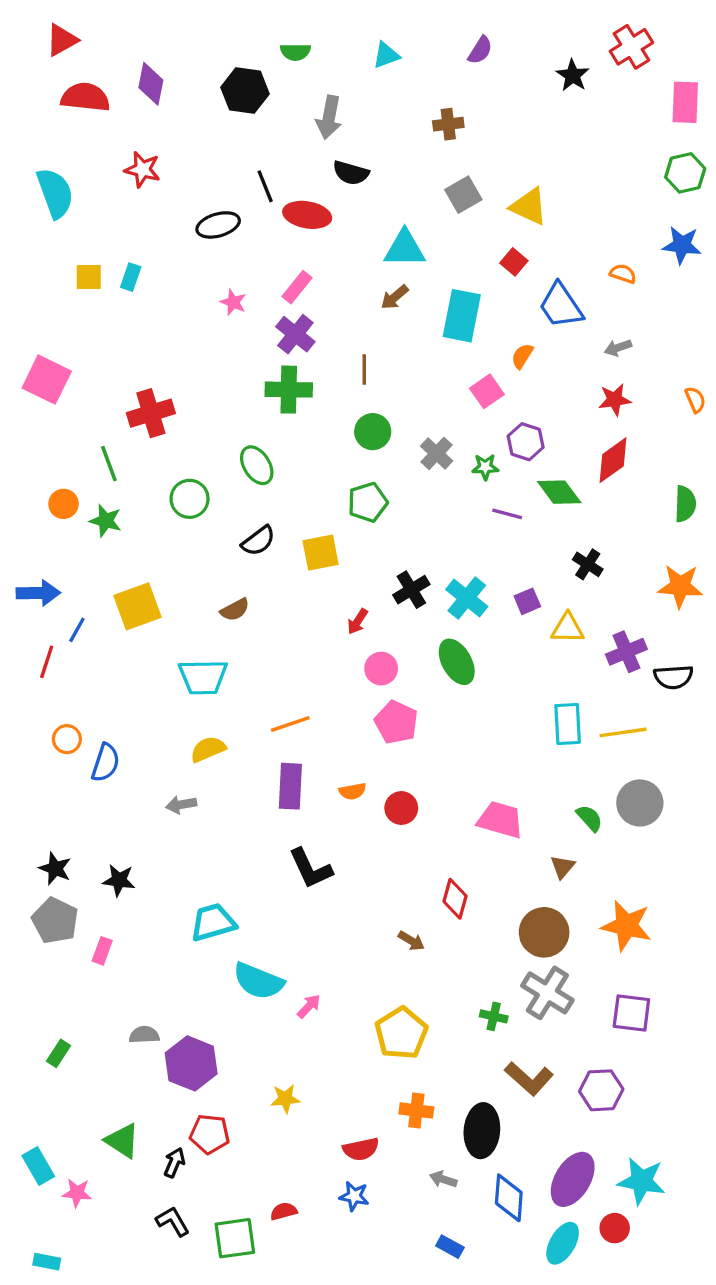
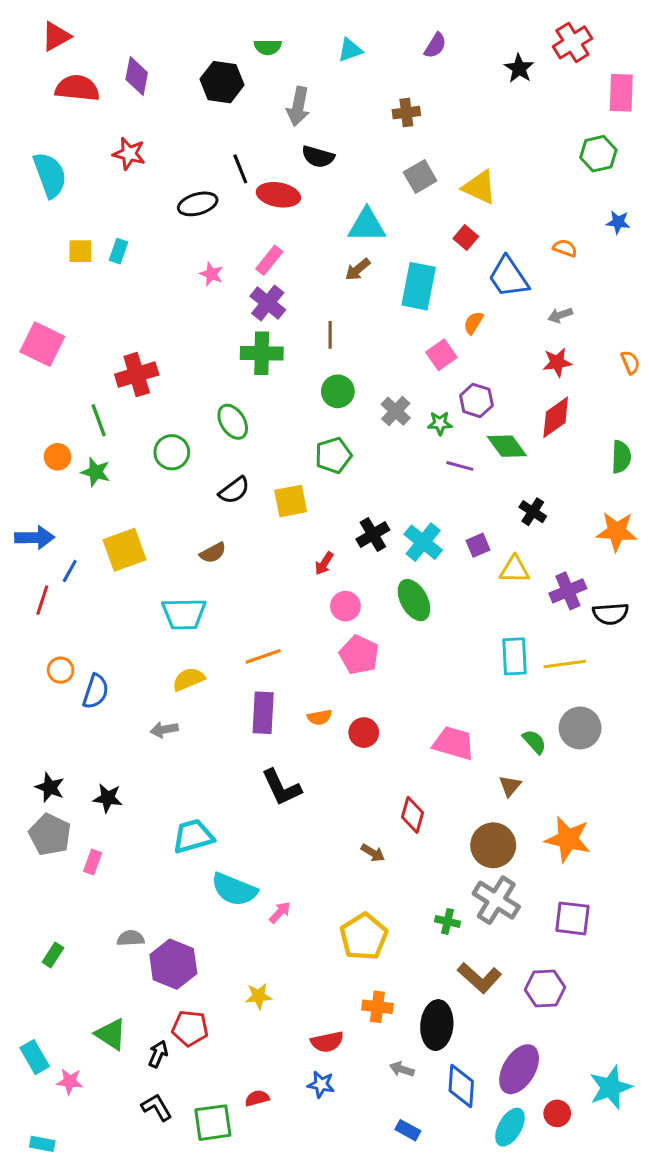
green hexagon: (685, 173) -> (598, 154), moved
blue star: (682, 245) -> (618, 222), size x0.7
cyan star: (642, 1181) -> (611, 1088), moved, turned -30

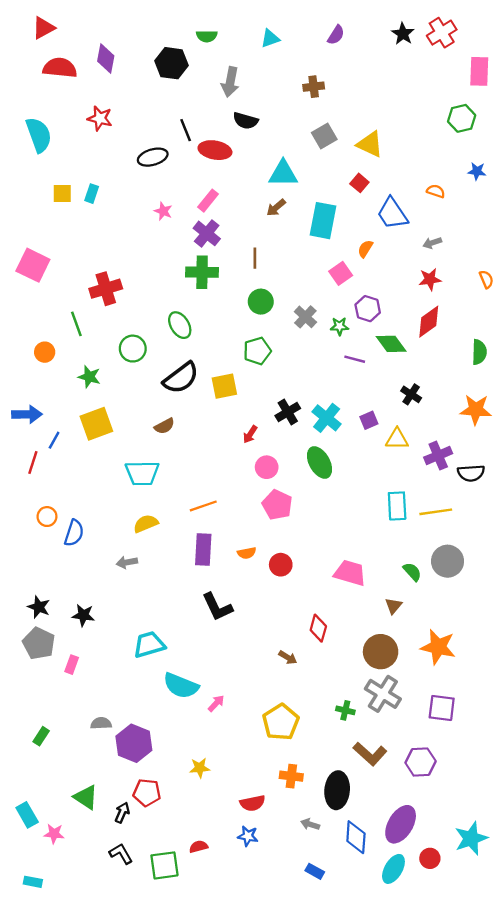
black star: (519, 68) -> (403, 34), moved
green star: (96, 472) -> (89, 377), moved
black semicircle: (234, 490) -> (181, 378), size x1.5

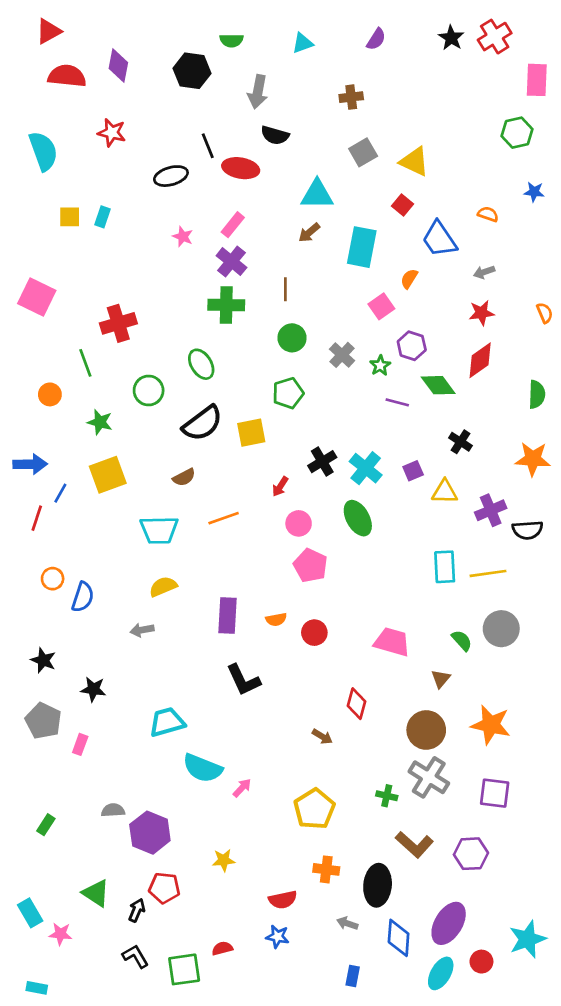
green star: (339, 326) -> (380, 365), turned -30
orange line: (203, 506) -> (224, 518), moved
black star: (39, 607) -> (43, 660), moved
blue rectangle: (315, 871) -> (353, 976), turned 72

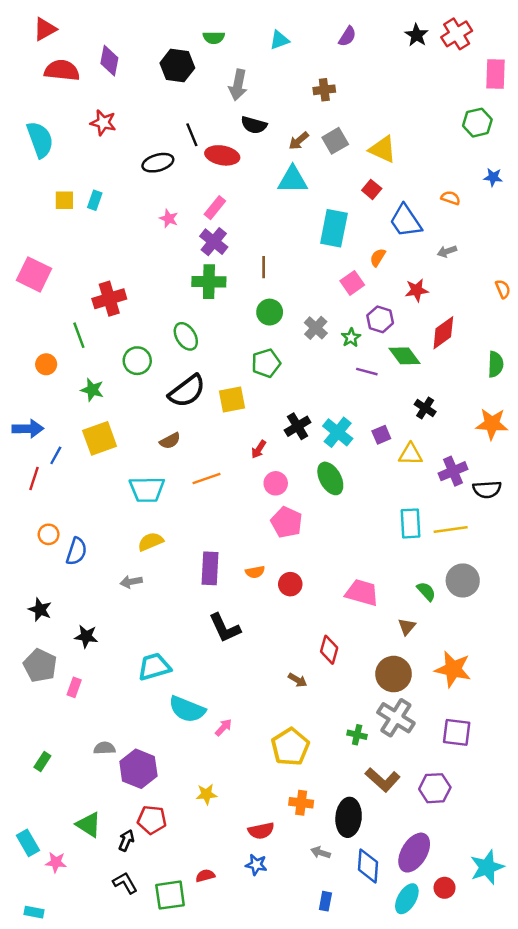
brown arrow: (309, 233) -> (299, 141), moved
red star: (481, 313) -> (417, 290), moved

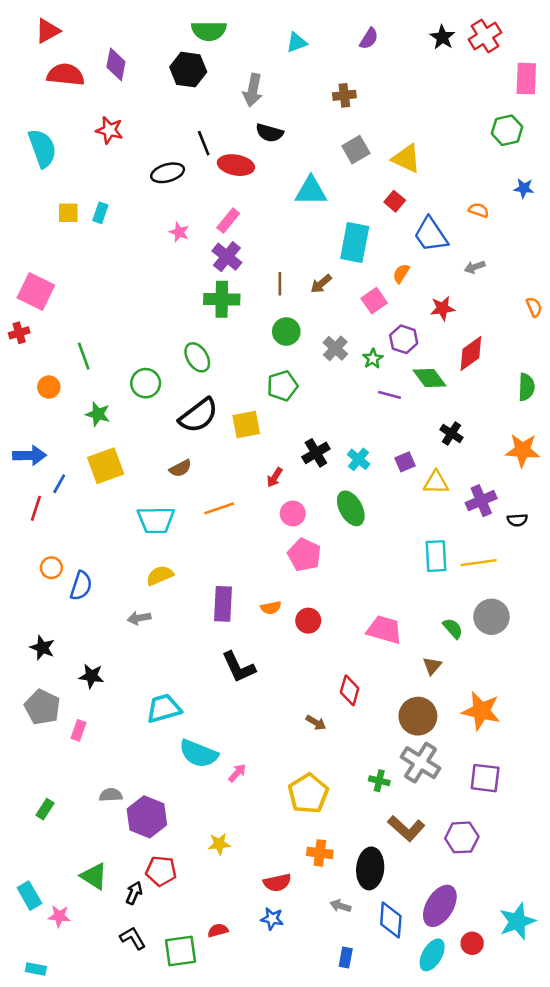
green semicircle: (214, 38) -> (209, 31), moved, size x1.5
brown arrow: (299, 141) -> (321, 284), moved
red cross: (109, 299) -> (19, 333), moved, size x0.6
cyan cross: (338, 432) -> (359, 459), size x0.7
black semicircle: (487, 489) -> (517, 520), size x0.7

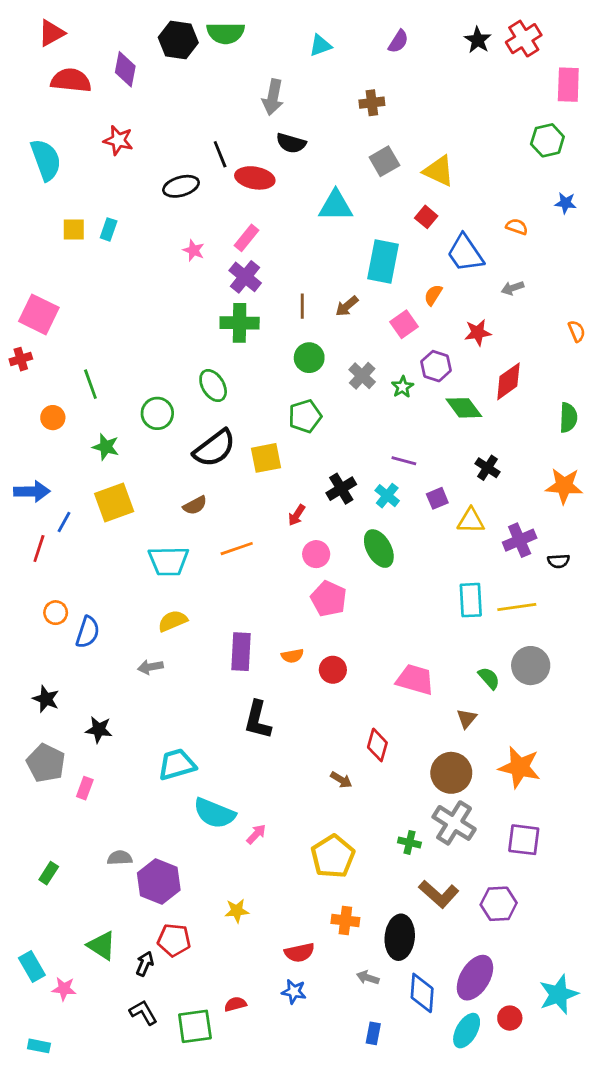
black hexagon: (188, 70) -> (178, 40), moved
purple line: (390, 395) -> (404, 461), moved
black L-shape: (239, 667) -> (258, 720), turned 39

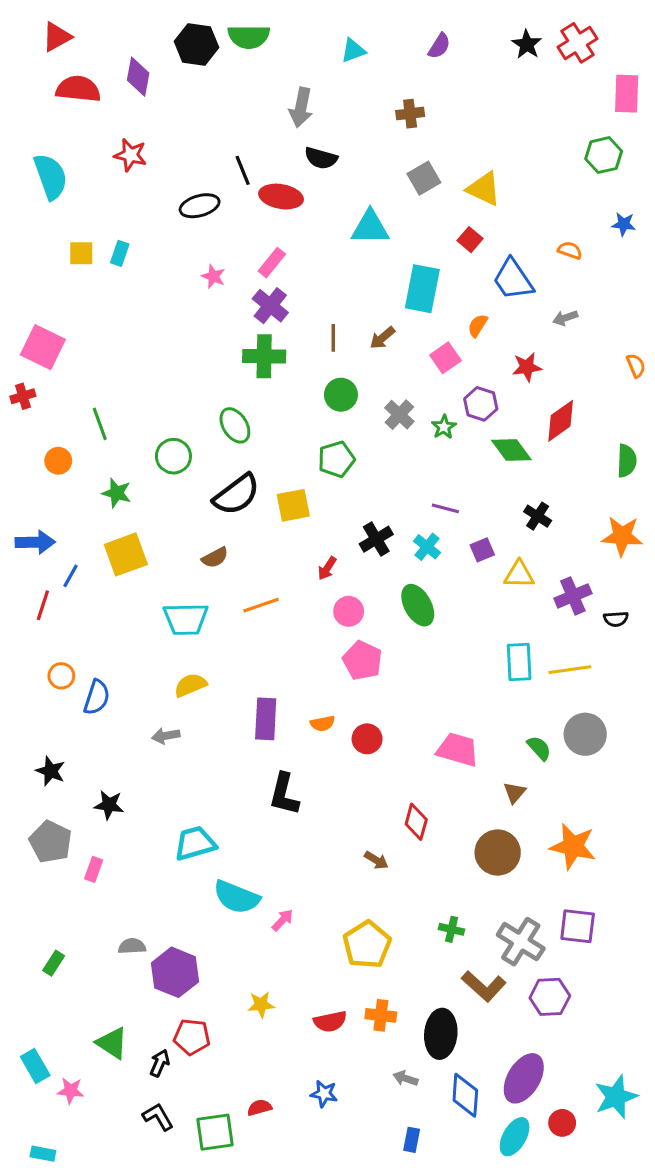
gray cross: (454, 823) -> (521, 942), moved
red semicircle: (299, 953) -> (330, 1022), moved

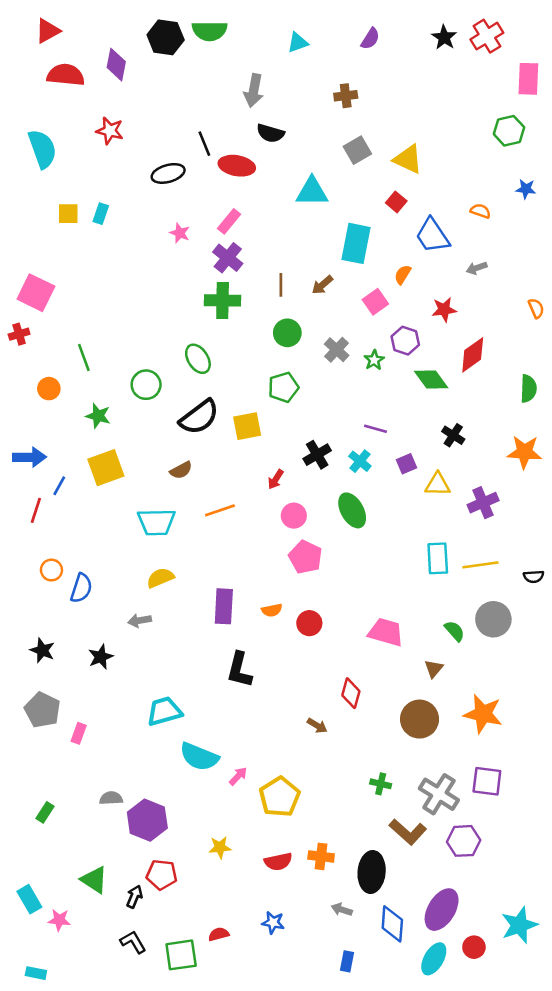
black semicircle: (616, 619) -> (534, 576), moved
black star: (109, 805) -> (101, 657), moved, turned -30
yellow pentagon: (367, 945) -> (280, 797), moved

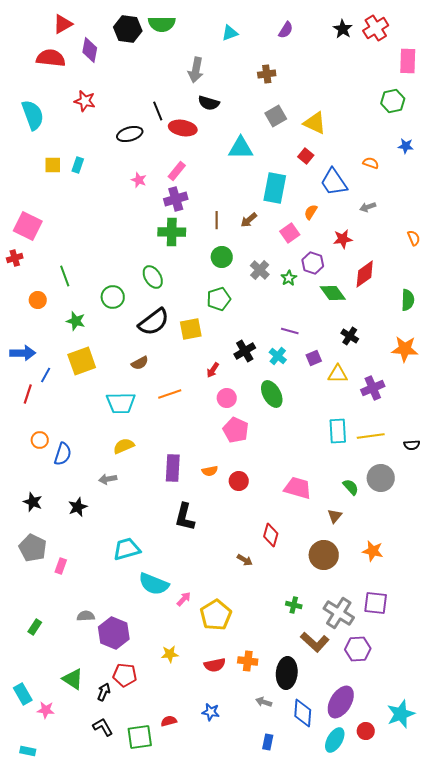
red triangle: (48, 31) -> (63, 24), moved
purple cross: (228, 258) -> (176, 199), turned 35
orange star: (483, 714) -> (373, 551), size x0.7

